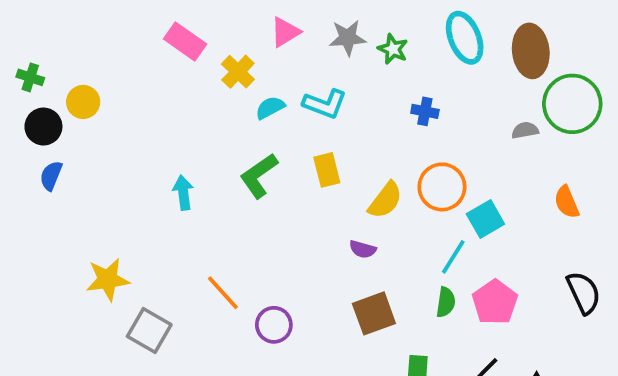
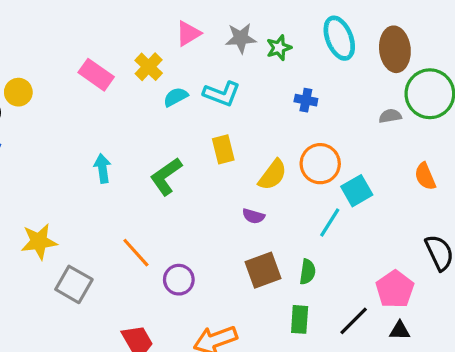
pink rectangle: (185, 42) -> (96, 75), moved
green star: (393, 49) -> (279, 48), turned 30
green L-shape: (259, 176) -> (166, 176), moved
green semicircle: (446, 302) -> (308, 272), moved
pink pentagon: (495, 302) -> (395, 289), moved

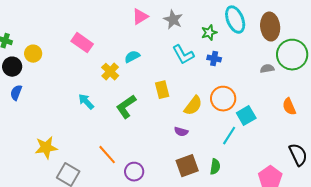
gray star: (241, 38) -> (173, 20), turned 30
green star: (279, 48) -> (209, 33), moved
yellow cross: (149, 67) -> (110, 72), moved
cyan L-shape: (222, 94) -> (183, 55), moved, turned 40
cyan arrow: (103, 168) -> (86, 102), turned -36

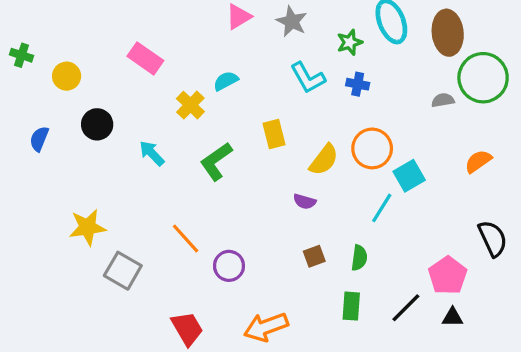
black circle: (12, 67) -> (97, 124), moved
orange semicircle: (289, 107) -> (478, 161), turned 78
brown square: (187, 166) -> (314, 256), size x0.6

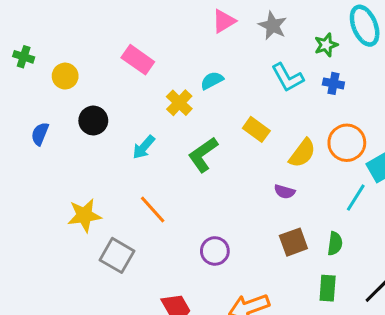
yellow rectangle: (274, 134) -> (256, 129), turned -40
cyan arrow: (152, 153) -> (144, 147), turned -95
orange line: (186, 239) -> (153, 209), moved
brown square: (314, 256) -> (293, 242), size x1.4

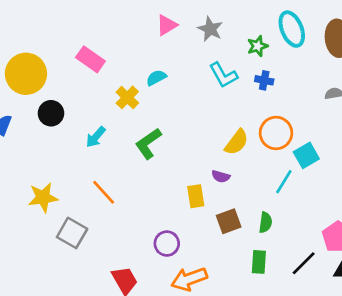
yellow circle: (65, 76) -> (26, 74), size x1.8
yellow rectangle: (256, 129) -> (196, 196), moved, turned 45
purple circle: (215, 251) -> (167, 244), moved

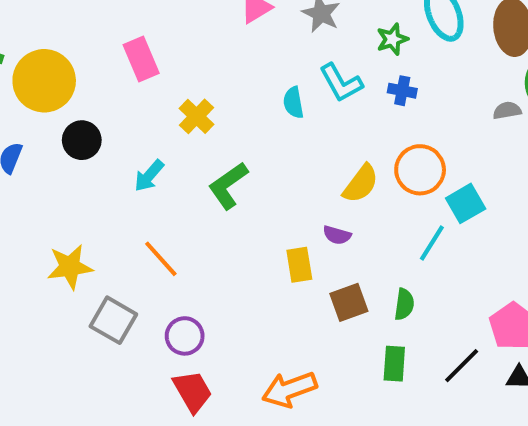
pink rectangle: (90, 59) -> (141, 59), turned 32
cyan semicircle: (156, 78) -> (293, 103), moved, turned -72
purple circle: (167, 244) -> (185, 336), moved

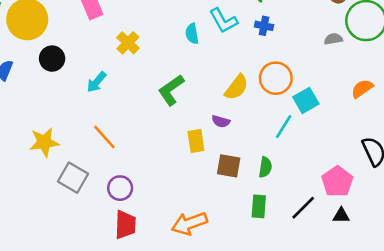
green L-shape: (228, 186) -> (171, 90), moved
brown square: (349, 302) -> (229, 166), turned 30
red trapezoid: (193, 391) -> (125, 225), turned 32

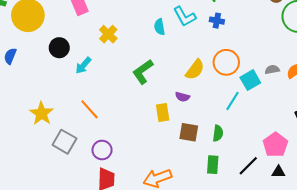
gray semicircle: (333, 39) -> (272, 70), moved
black circle: (52, 59) -> (59, 48), moved
yellow star: (44, 142) -> (41, 113), turned -30

